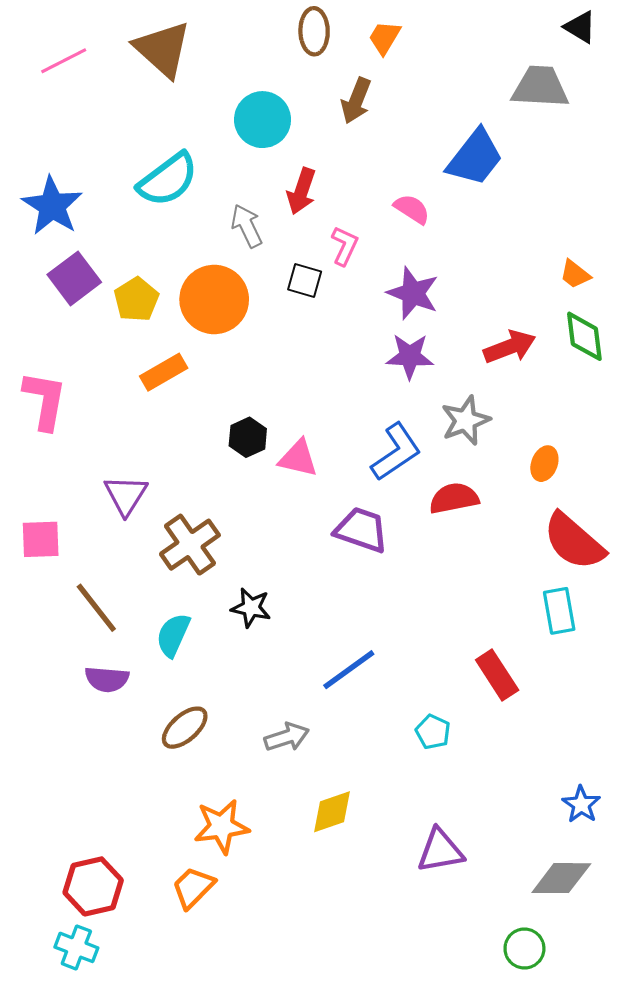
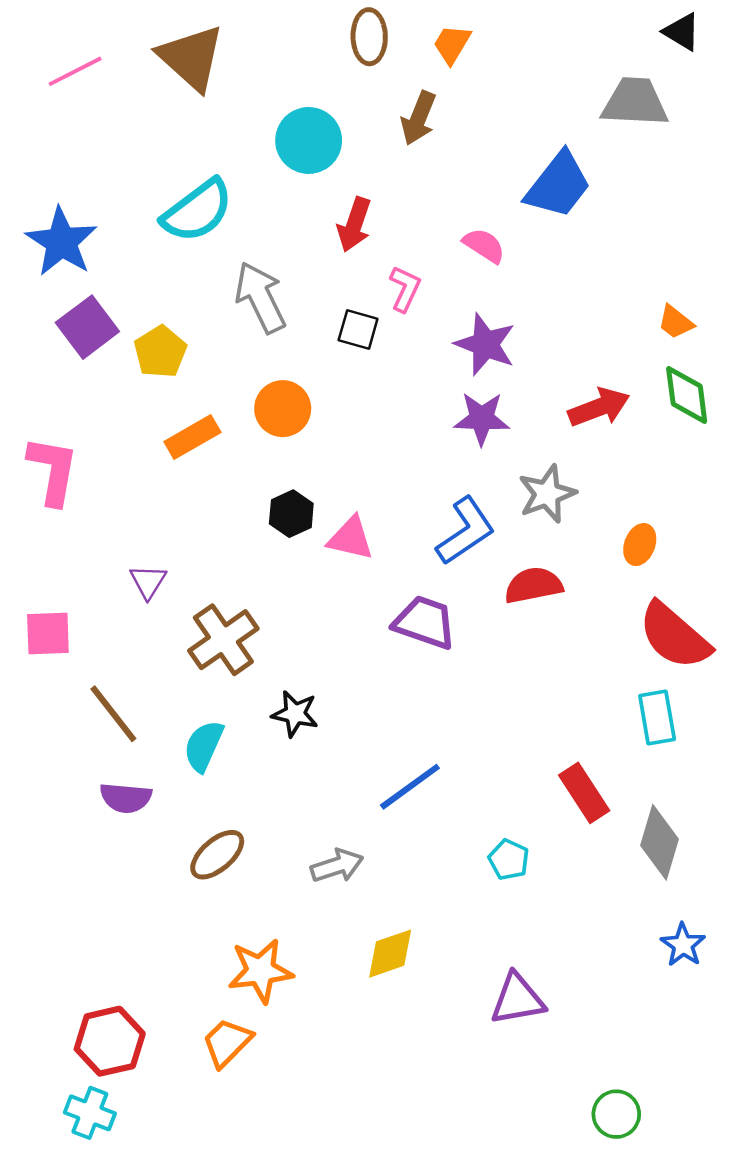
gray arrow: (247, 226) -> (260, 297), moved, size x1.4
orange circle: (214, 299) -> (283, 409), moved, size x0.7
purple triangle: (126, 495) -> (148, 582), size x0.7
gray diamond: (561, 878) -> (660, 842), moved, turned -74

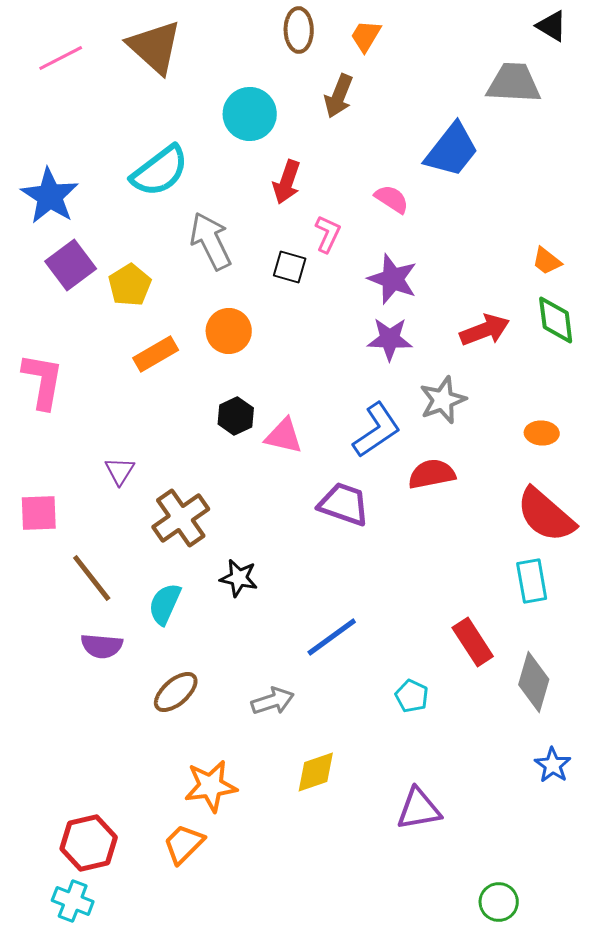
orange ellipse: (640, 545) -> (542, 433), moved, turned 72

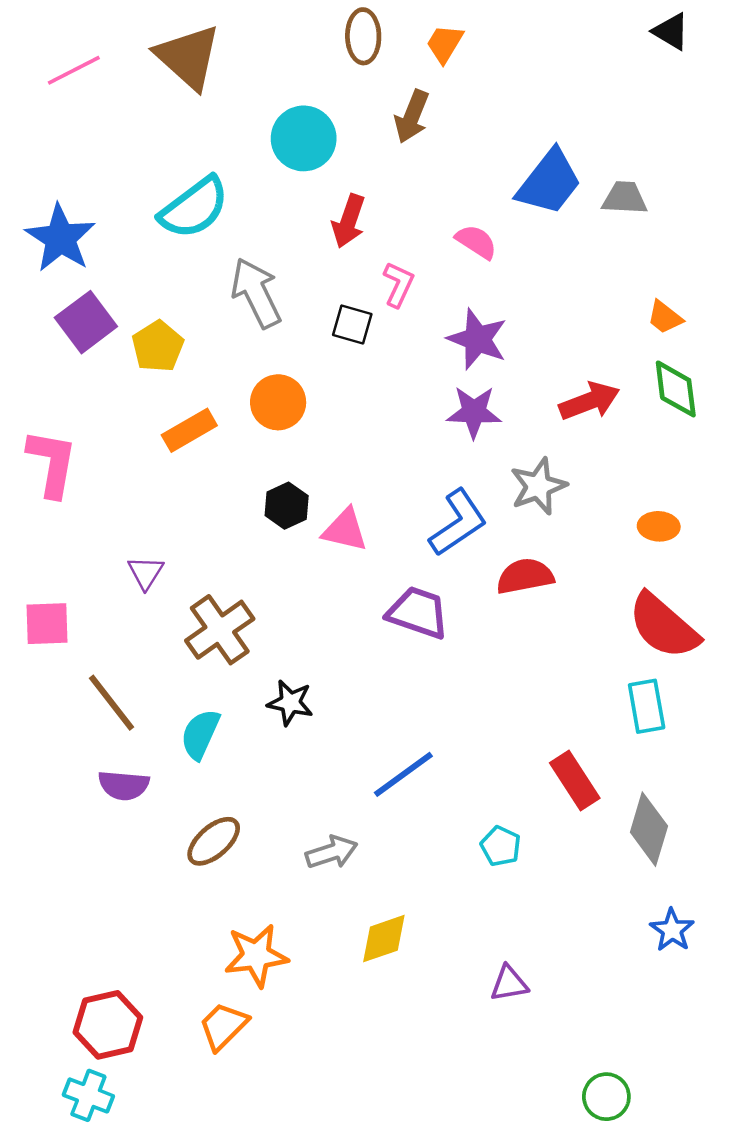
gray trapezoid: (514, 83) -> (625, 198), moved, size x0.7
purple triangle: (419, 809) -> (509, 984), size x0.7

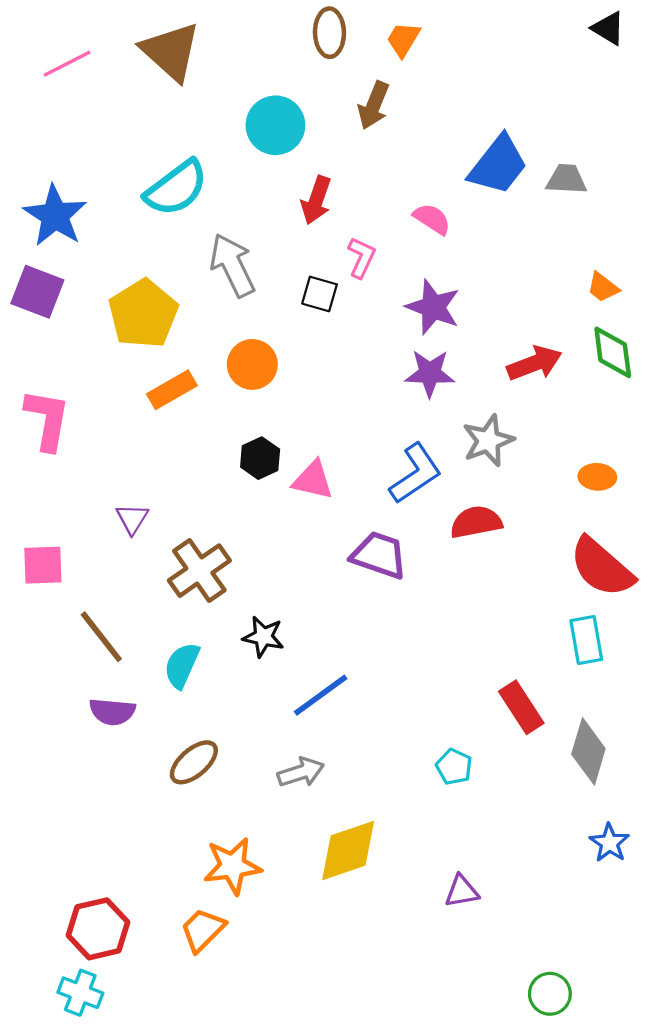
purple square: (86, 322) -> (37, 292), moved, turned -32
yellow pentagon: (158, 346) -> (143, 314), size x1.5
blue line: (403, 774) -> (321, 695), moved
yellow diamond: (384, 939) -> (348, 851), size x1.4

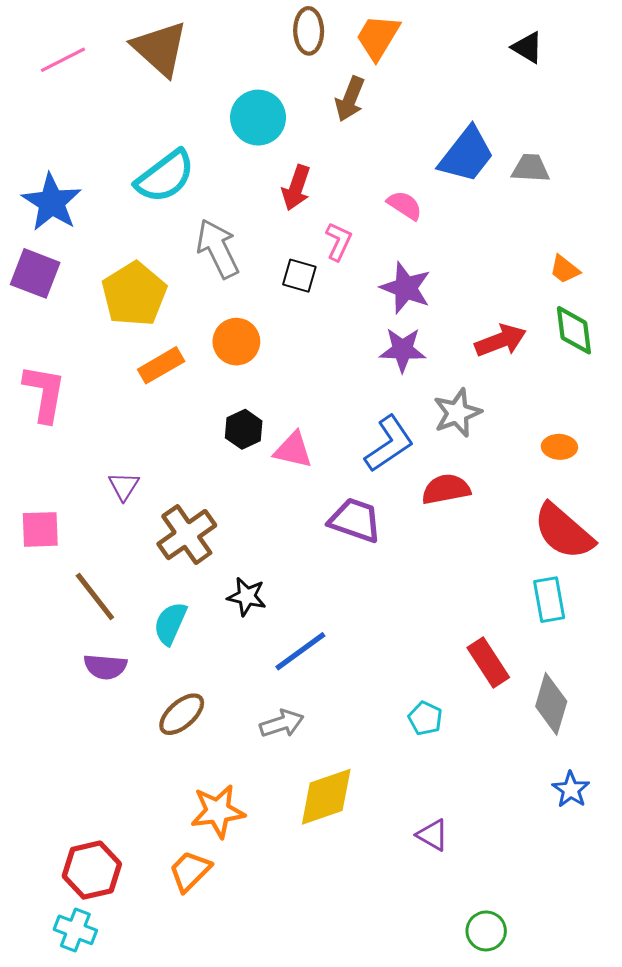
black triangle: (608, 28) -> (527, 47), moved
orange trapezoid: (403, 39) -> (378, 37), size x1.4
purple triangle: (462, 891) -> (432, 835), turned 40
green circle: (550, 994) -> (486, 931), moved

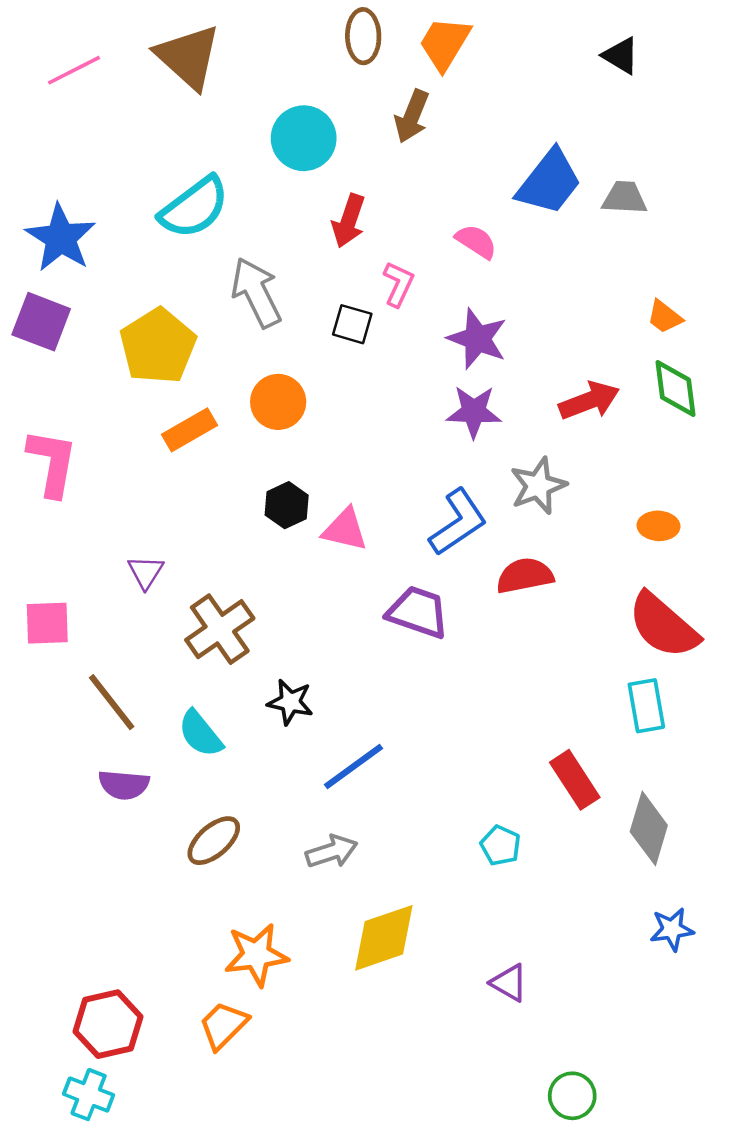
cyan semicircle: (170, 623) -> (200, 734), turned -63
blue star: (571, 790) -> (672, 929), turned 30

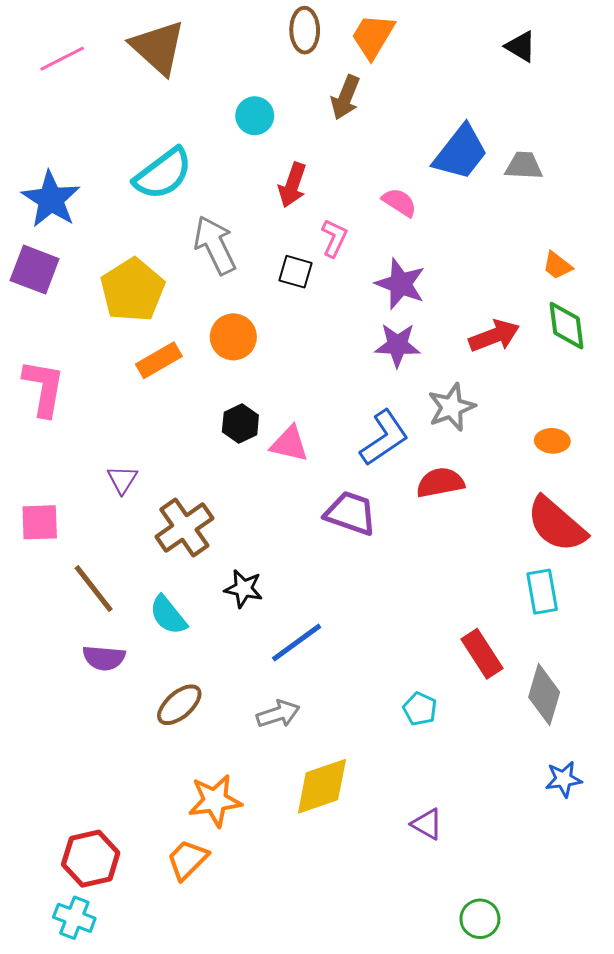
cyan circle: (304, 138) -> (255, 116), size x0.7

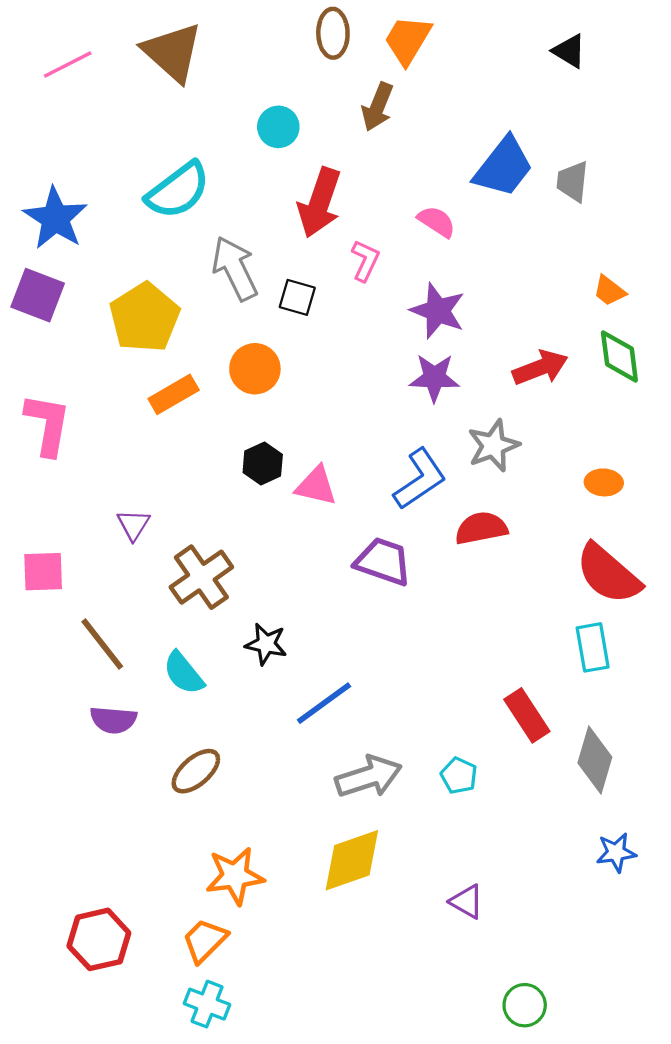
gray trapezoid: (524, 166) -> (573, 181), turned -87
red arrow: (292, 185) -> (320, 203), size x1.4
black square: (295, 272) -> (297, 297), moved
gray arrow: (278, 714) -> (369, 777), moved, size x1.4
cyan cross: (74, 918) -> (207, 1004), moved

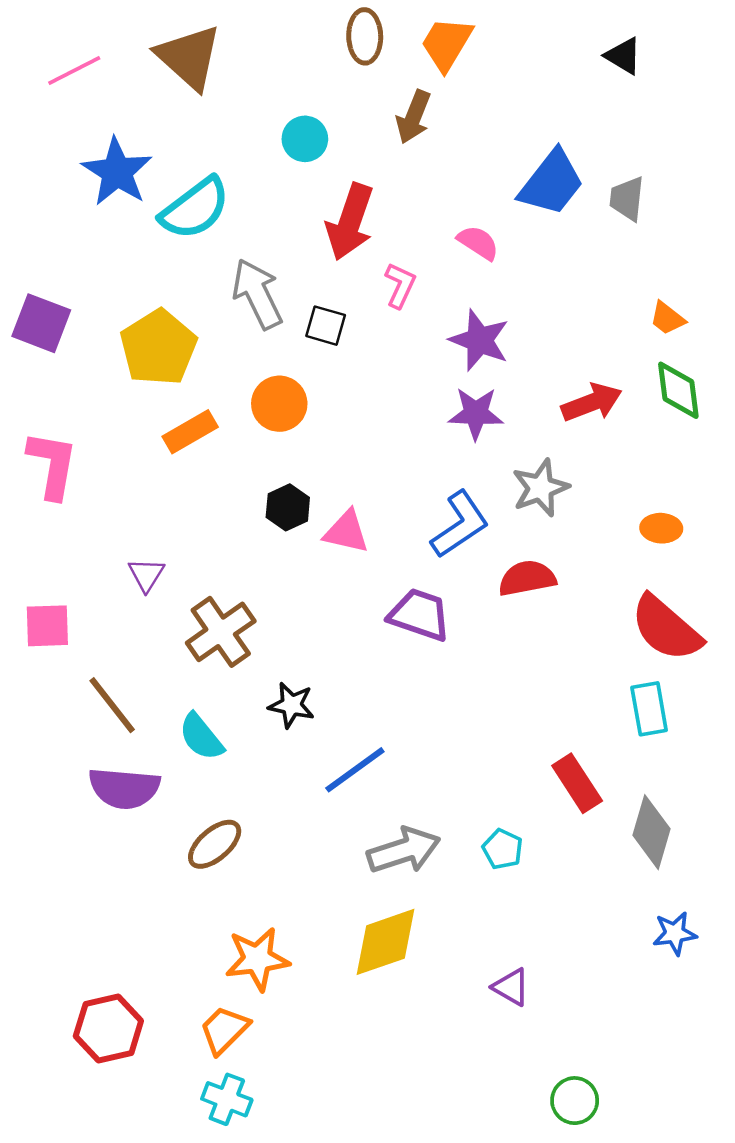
blue star: (55, 218) -> (117, 172), moved
purple semicircle: (113, 720) -> (124, 788), size x1.4

